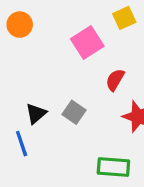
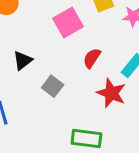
black triangle: (36, 114) -> (23, 60), moved

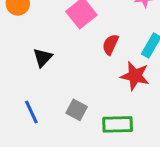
gray square: (53, 86) -> (77, 110), moved

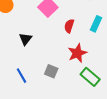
red star: (135, 76) -> (77, 53), moved, turned -30
green rectangle: (118, 124) -> (90, 77), moved, turned 48

